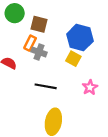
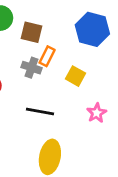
blue hexagon: (80, 38) -> (92, 29), moved
orange rectangle: (30, 43) -> (47, 56), moved

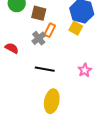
gray cross: (31, 68) -> (39, 38), turned 32
yellow square: (75, 76) -> (76, 28), moved

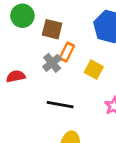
yellow square: (76, 28) -> (94, 70), moved
red semicircle: (12, 48) -> (16, 76), turned -40

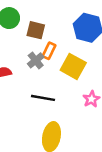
yellow square: (94, 70) -> (73, 66), size x1.5

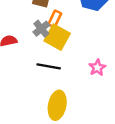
yellow square: (73, 66) -> (57, 37), moved

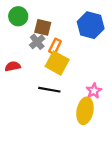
gray cross: (41, 29) -> (37, 42), moved
yellow ellipse: (57, 105) -> (85, 111), moved

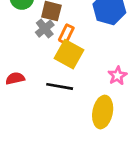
red semicircle: (13, 66) -> (15, 78), moved
pink star: (94, 91) -> (117, 76), moved

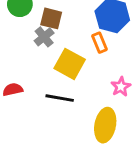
orange rectangle: (66, 34) -> (100, 43), moved, turned -48

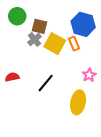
yellow square: (70, 64) -> (55, 44), moved
black line: (60, 98) -> (46, 83), turned -60

